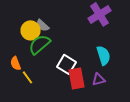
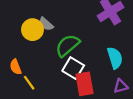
green semicircle: (40, 44) -> (68, 45), moved
purple triangle: (98, 79) -> (121, 86), moved

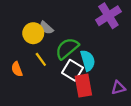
cyan semicircle: (115, 58) -> (88, 60), moved
yellow line: (29, 83) -> (41, 59), moved

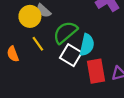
cyan semicircle: (88, 60) -> (87, 45), turned 30
red rectangle: (83, 86) -> (96, 71), moved

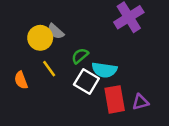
green semicircle: (65, 32) -> (80, 56), size x0.6
cyan semicircle: (87, 45) -> (104, 70), turned 85

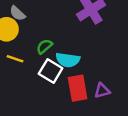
gray semicircle: (56, 31) -> (17, 13), moved
yellow line: (49, 69) -> (15, 59), turned -35

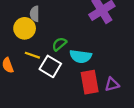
gray semicircle: (17, 13) -> (35, 14), turned 48
white square: (51, 71) -> (50, 66), moved

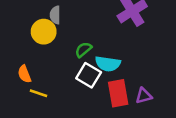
yellow line: (32, 55) -> (39, 93), moved
white square: (50, 66) -> (89, 75), moved

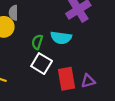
green semicircle: (83, 50) -> (37, 42), turned -32
cyan semicircle: (108, 64) -> (61, 38), moved

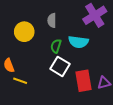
gray semicircle: (13, 13) -> (52, 20), moved

